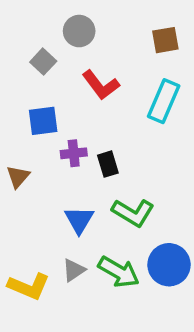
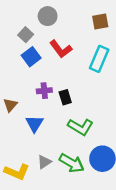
blue square: (43, 121) -> (31, 57), moved, turned -30
blue triangle: (79, 220) -> (34, 124), moved

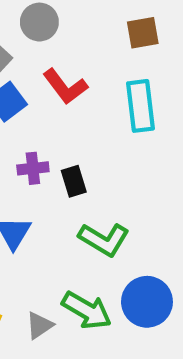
cyan rectangle: (99, 59) -> (141, 106), turned -30
gray triangle: (44, 162) -> (39, 325), moved

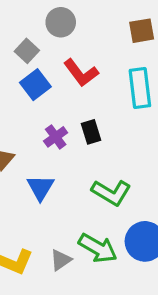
purple cross: (33, 168) -> (56, 137), turned -30
black rectangle: (74, 181) -> (91, 132), moved

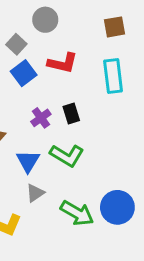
red L-shape: (81, 73) -> (63, 63), turned -40
green L-shape: (111, 193) -> (67, 155), moved
gray triangle: (61, 260) -> (35, 193), moved

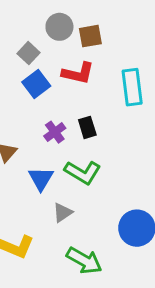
brown square: (115, 27) -> (90, 36), moved
gray triangle: (35, 193) -> (63, 213), moved
green arrow: (77, 213) -> (84, 261), moved

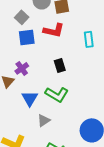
blue square: (36, 84) -> (27, 37), turned 30
cyan rectangle: (132, 87) -> (89, 39), size x0.7
purple cross: (55, 132) -> (22, 68), moved

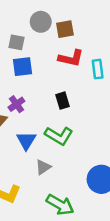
gray square: (22, 17) -> (16, 42), turned -32
red L-shape: (54, 30) -> (71, 58), moved

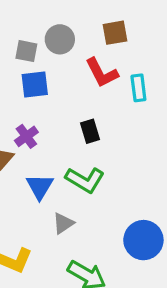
gray circle: (41, 22) -> (60, 39), moved
brown square: (65, 29) -> (115, 33), moved
red L-shape: (71, 58) -> (102, 73), turned 50

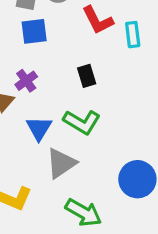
gray triangle: (63, 223) -> (61, 163), size x1.5

